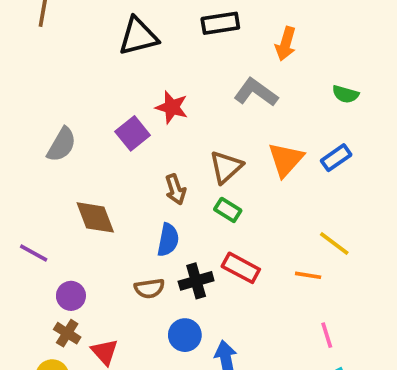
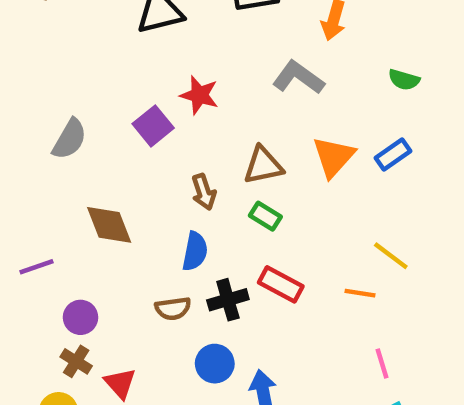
brown triangle: (226, 167) -> (263, 166), turned 30
purple line: (34, 253) -> (37, 267), turned -48

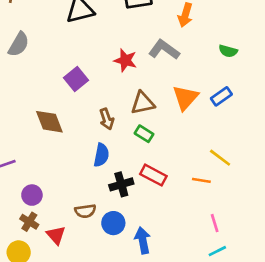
red star: (199, 95) -> (125, 60), moved
gray semicircle: (70, 139) -> (19, 44), moved
brown diamond: (109, 225) -> (49, 122), moved
brown semicircle: (173, 309) -> (85, 211), moved

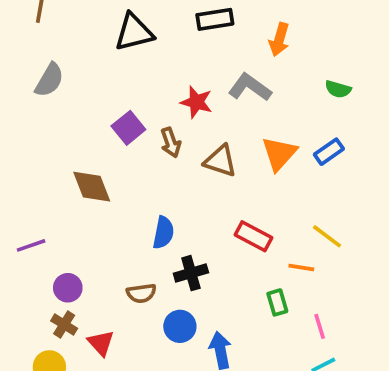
brown triangle: (143, 103) -> (220, 161), turned 30
brown arrow: (107, 119) -> (171, 143), moved
green rectangle: (144, 134) -> (277, 302), moved, turned 42
red rectangle: (153, 175) -> (253, 236), moved
brown semicircle: (85, 211) -> (141, 293), moved

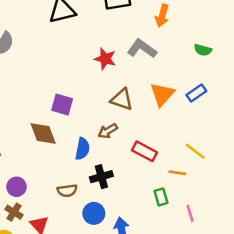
purple square: (128, 128) -> (62, 104), moved, turned -35
brown arrow: (171, 143) -> (108, 131), moved, turned 78
brown diamond: (92, 187) -> (43, 134), moved

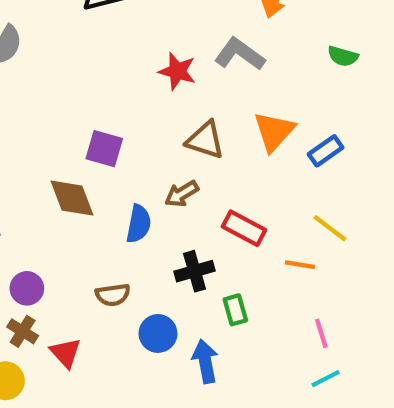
blue rectangle: (196, 93) -> (326, 151), moved
black cross: (101, 177) -> (195, 271), moved
green rectangle: (161, 197) -> (235, 310), moved

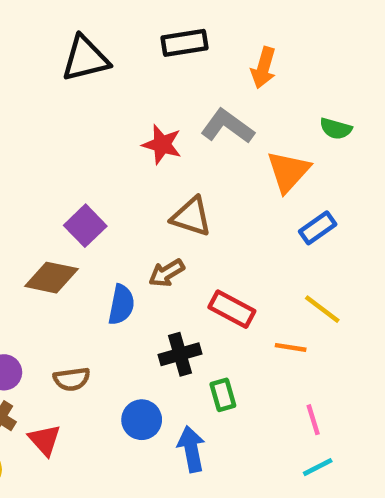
orange triangle: (274, 131) -> (288, 171), moved
purple square: (104, 149) -> (85, 226), turned 30
brown diamond: (72, 198) -> (51, 278), turned -57
brown semicircle: (113, 295) -> (72, 379), moved

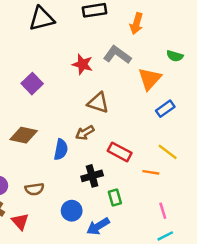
purple square: (85, 226) -> (32, 84), moved
blue arrow: (191, 449) -> (98, 226), turned -110

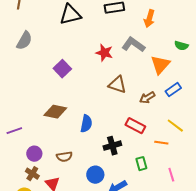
brown arrow: (85, 133) -> (147, 98), moved
green rectangle: (115, 198) -> (141, 164), moved

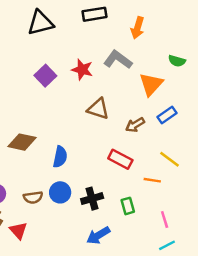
purple square: (62, 69) -> (45, 76), moved
black cross: (112, 146) -> (92, 199), moved
blue circle: (95, 175) -> (60, 192), moved

